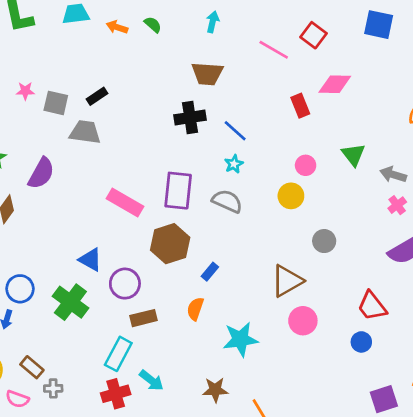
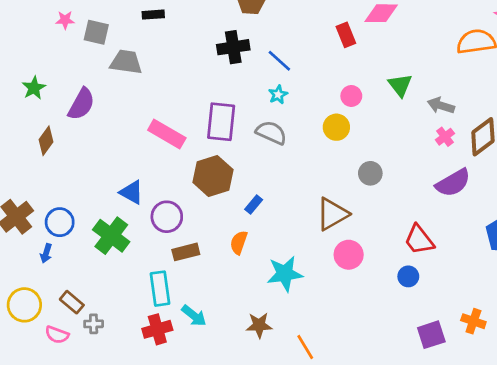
black rectangle: (97, 96) -> (153, 15), moved, turned 30
cyan rectangle: (118, 354) -> (160, 289), turned -36

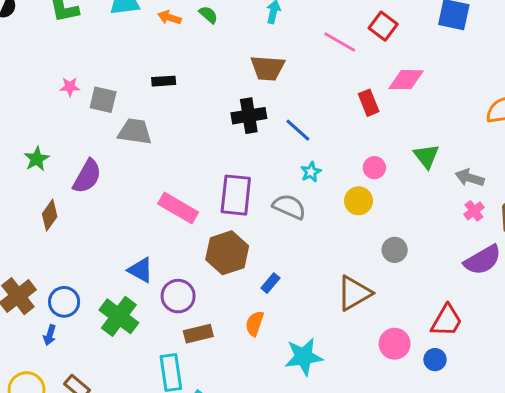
cyan star: (278, 95) -> (311, 172), moved
red trapezoid: (419, 240) -> (447, 321), turned -112
pink circle: (349, 255) -> (395, 344), moved

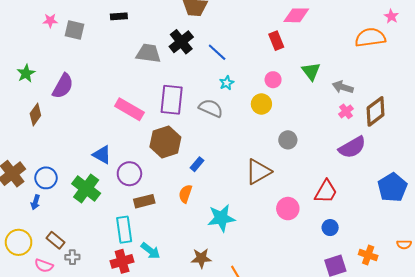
red rectangle: (369, 103) -> (276, 41), moved
black cross: (249, 116) -> (181, 42), turned -30
gray trapezoid: (135, 132) -> (148, 53), moved
blue circle: (435, 360) -> (330, 228), moved

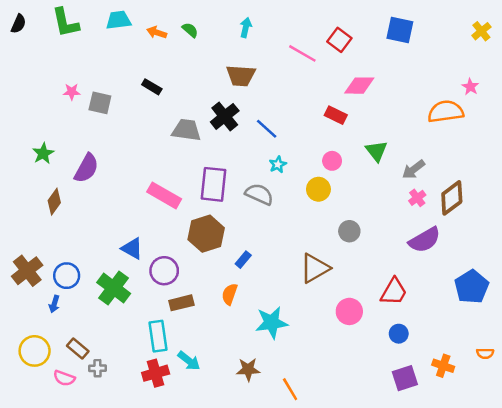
black rectangle: (119, 16) -> (152, 87), turned 35
red rectangle: (276, 41) -> (336, 115), turned -42
gray arrow: (343, 87) -> (414, 169), turned -54

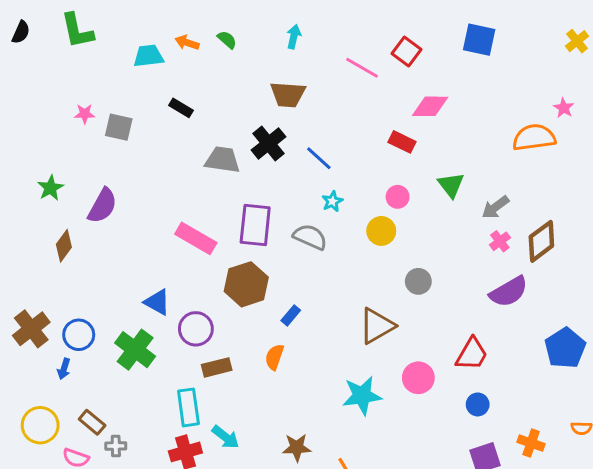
cyan trapezoid: (118, 20) -> (148, 56), moved
cyan star: (272, 323) -> (362, 396), moved

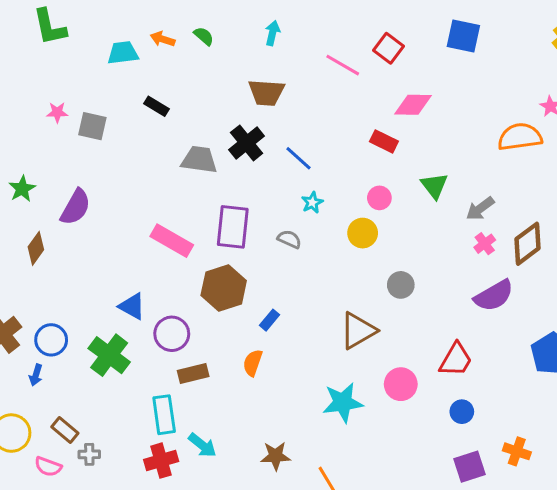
gray semicircle: (310, 237) -> (289, 239), size x0.7

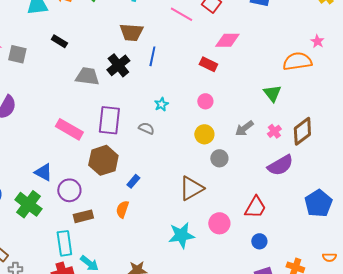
blue line: (298, 158) -> (152, 56), moved, turned 60
green triangle: (434, 186) -> (272, 93), moved
gray arrow: (480, 209) -> (244, 128), moved
yellow circle: (363, 233) -> (204, 134), moved

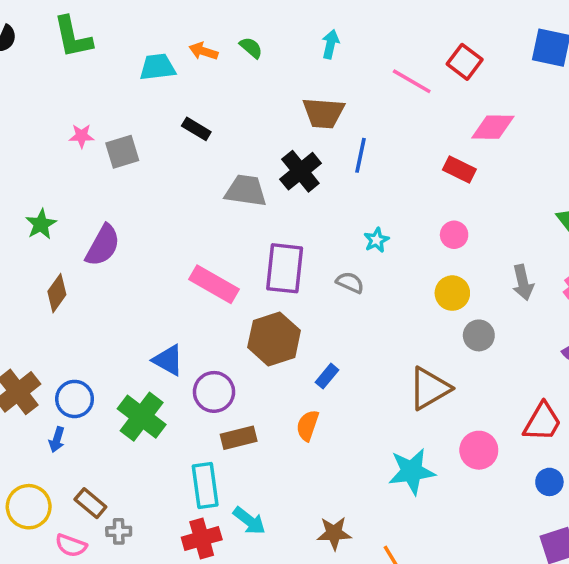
gray square: (17, 54) -> (122, 152), turned -30
gray arrow: (244, 128) -> (523, 282), turned -66

